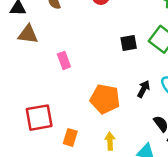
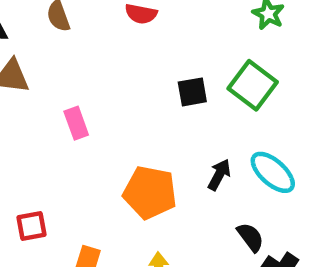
red square: (39, 118) -> (32, 226), size x0.6

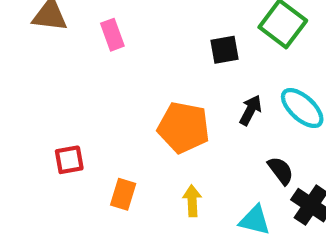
black square: (192, 92) -> (225, 50), moved
pink rectangle: (76, 123) -> (112, 35), moved

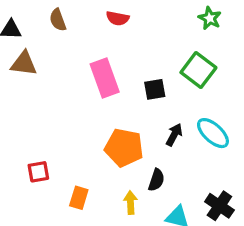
pink rectangle: (112, 35) -> (105, 78), moved, size x1.6
black semicircle: (281, 171) -> (156, 180), moved, turned 55

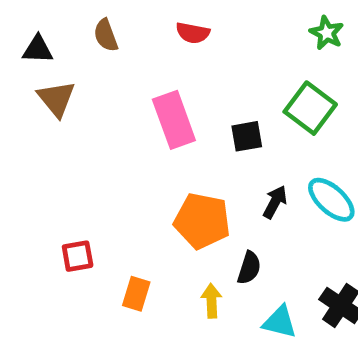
brown triangle: (24, 64) -> (56, 99), turned 44

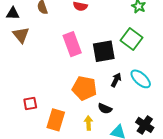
black square: (247, 136) -> (104, 51), size x1.6
black semicircle: (249, 268) -> (105, 109), turned 96
orange rectangle: (136, 294) -> (56, 120), size x1.5

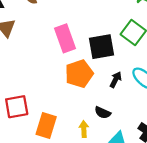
orange pentagon: (84, 88) -> (79, 74), moved, turned -30
red square: (30, 103) -> (17, 107), size x1.5

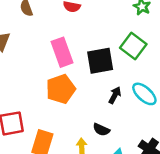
orange pentagon: (79, 74) -> (61, 89), moved

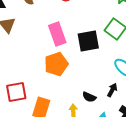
black arrow: (115, 95) -> (112, 90), moved

